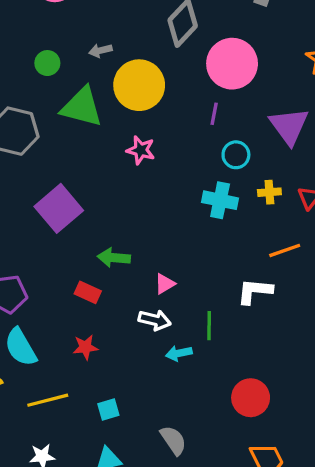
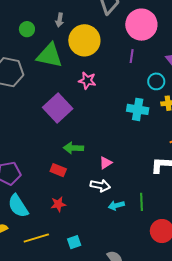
gray arrow: (100, 51) -> (60, 20), turned -64
cyan circle: (236, 155) -> (156, 81), moved
purple square: (59, 208) -> (58, 108), moved
green line: (209, 326) -> (142, 202), moved

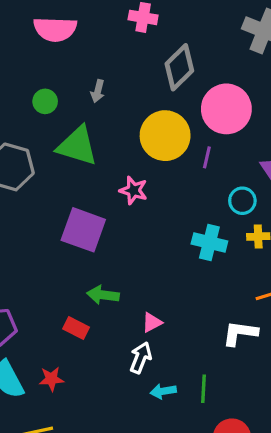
yellow circle: (84, 40) -> (165, 136), moved
purple square: (58, 108) -> (83, 230), turned -32
white arrow: (100, 185) -> (141, 358), turned -84
red star: (58, 204) -> (51, 379), moved

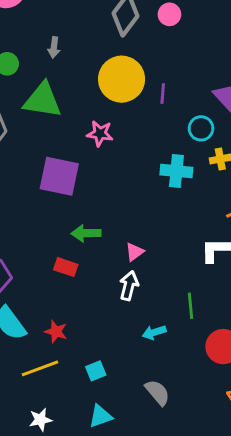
pink circle: (226, 109) -> (169, 14), moved, size x0.5
red star: (51, 379) -> (56, 332), moved, turned 30
cyan arrow: (163, 391) -> (154, 332), moved

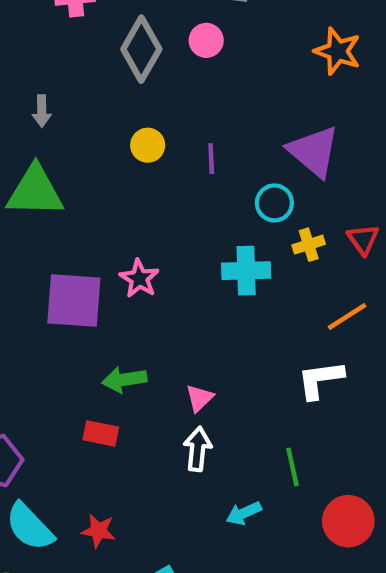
yellow circle: (122, 79) -> (148, 145), size x0.5
pink star: (100, 133) -> (139, 278), moved, turned 30

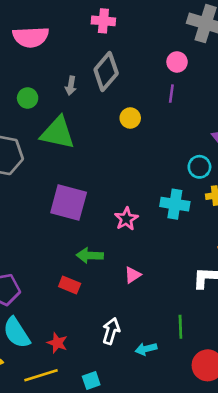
gray diamond: (141, 49) -> (106, 72), moved
purple line: (211, 159) -> (171, 94), moved
pink star: (139, 278) -> (126, 219), moved
white arrow: (198, 449) -> (111, 331), moved

